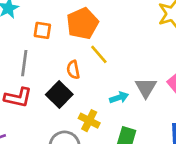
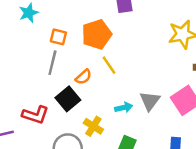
gray line: (24, 63) -> (52, 63), moved
orange semicircle: (73, 70) -> (83, 77), turned -126
red L-shape: (18, 97) -> (35, 115), moved

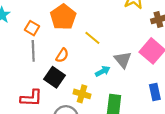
orange square: (58, 37) -> (32, 28), turned 32
yellow line: (109, 65) -> (92, 38), moved

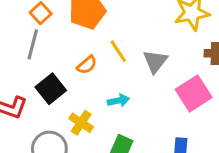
orange semicircle: (62, 55) -> (87, 65), moved
gray triangle: (123, 60) -> (155, 61), moved

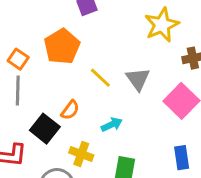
orange semicircle: (87, 65) -> (70, 110), moved

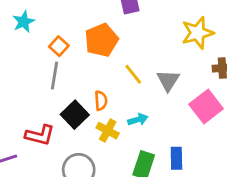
orange semicircle: (70, 110) -> (101, 101), turned -48
yellow cross: (81, 154) -> (108, 131), moved
blue rectangle: (182, 158) -> (176, 158), moved

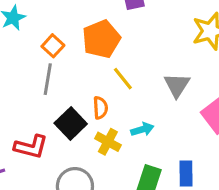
yellow line: (133, 74) -> (123, 79), moved

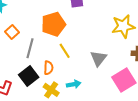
orange square: (53, 46) -> (12, 32), moved
gray line: (48, 79) -> (30, 48), moved

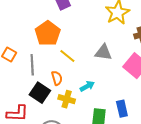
gray triangle: (98, 58) -> (103, 52), turned -42

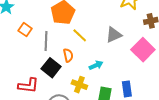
gray triangle: (103, 52) -> (114, 35), turned -36
yellow cross: (67, 99) -> (79, 85), moved

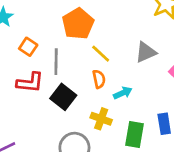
orange semicircle: (68, 55) -> (99, 79), moved
red L-shape: (28, 85) -> (30, 83), moved

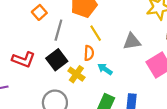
red L-shape: (30, 83) -> (24, 60), moved
cyan arrow: (123, 93) -> (105, 69), turned -136
yellow cross: (101, 119) -> (76, 74), moved

